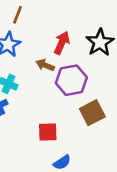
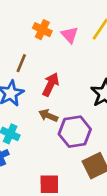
red arrow: (62, 43) -> (51, 84), moved

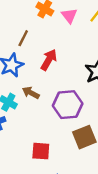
brown arrow: (48, 116) -> (31, 93), moved

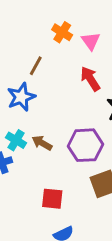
red arrow: (49, 60) -> (90, 79), moved, turned -65
brown arrow: (31, 93) -> (42, 143), moved

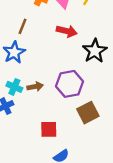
red arrow: (90, 79) -> (67, 31), turned 144
brown arrow: (42, 143) -> (35, 87), turned 147

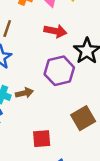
purple hexagon: (70, 84) -> (59, 71), moved

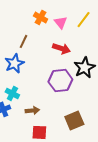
brown arrow: (24, 93) -> (32, 110), moved

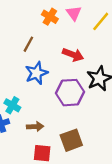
pink triangle: (61, 23) -> (74, 13), moved
blue star: (14, 63) -> (36, 73), moved
brown square: (74, 121) -> (71, 140), moved

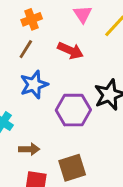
orange cross: (50, 17) -> (32, 19), moved, turned 35
red arrow: (73, 55) -> (70, 51), moved

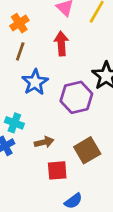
red arrow: (70, 51) -> (61, 43), turned -105

